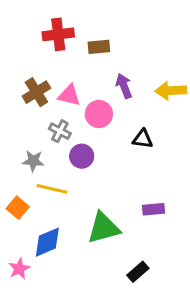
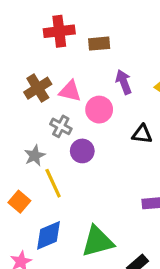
gray star: (33, 161) -> (35, 156), turned -30
yellow line: (52, 189) -> (53, 183), turned 52
green triangle: (104, 228) -> (98, 242), moved

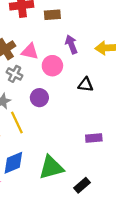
gray cross: (61, 126) -> (15, 74), moved

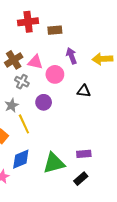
purple rectangle: (94, 138) -> (84, 154), moved

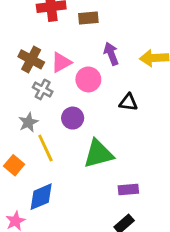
brown cross: (14, 60) -> (31, 59), turned -30
pink triangle: (35, 62) -> (61, 62), turned -42
green triangle: (54, 163) -> (98, 154), moved

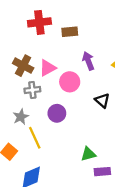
gray cross: (43, 89) -> (32, 90), turned -35
black triangle: (128, 102) -> (102, 100), turned 35
green triangle: (98, 154) -> (88, 154), moved, size x0.6

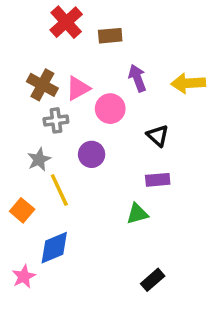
red cross: (39, 22) -> (66, 22), turned -35
purple rectangle: (102, 172) -> (158, 180), moved

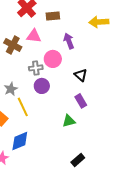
yellow arrow: (188, 83) -> (99, 22), moved
pink triangle: (78, 88) -> (34, 36), moved, turned 35
gray cross: (56, 120) -> (36, 68), moved
purple rectangle: (158, 180) -> (81, 101), turned 64

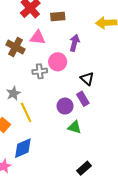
purple arrow: (69, 41) -> (75, 43), turned 35
purple circle: (42, 86) -> (65, 106), moved
purple rectangle: (81, 101) -> (83, 99), moved
green triangle: (69, 121) -> (75, 127), turned 32

